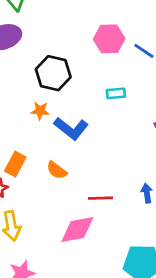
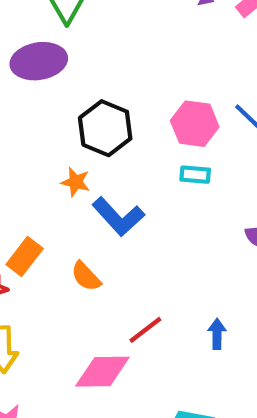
pink hexagon: (109, 39) -> (195, 124), moved
red line: (100, 198) -> (145, 330), turned -45

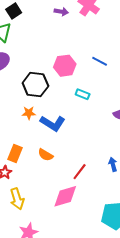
pink hexagon: (195, 124) -> (65, 66), moved
cyan rectangle: (195, 175) -> (83, 94), turned 32

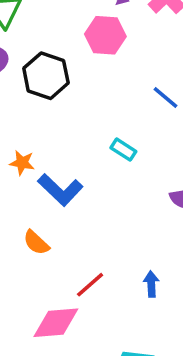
pink hexagon: (65, 66) -> (105, 35), moved
black hexagon: (35, 85) -> (46, 76), moved

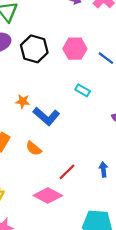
pink hexagon: (105, 35) -> (75, 49), moved
pink diamond: (56, 323) -> (48, 195), turned 36

